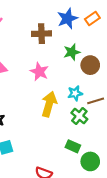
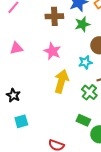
green star: (72, 52) -> (82, 24), moved
cyan star: (75, 93) -> (85, 62), moved

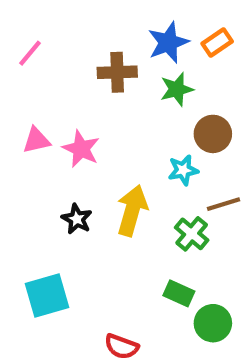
pink star: (52, 51) -> (81, 149), moved
black star: (13, 95) -> (77, 219), moved
cyan square: (21, 121) -> (47, 296), size x1.5

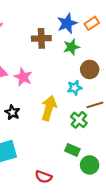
black star: (77, 219) -> (12, 112), moved

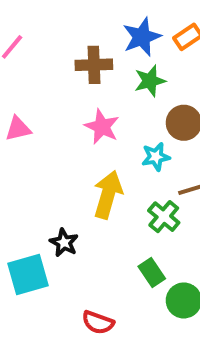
pink star: (23, 77) -> (102, 127), moved
black star: (12, 112) -> (64, 243), moved
green rectangle: (72, 150) -> (152, 273), turned 32

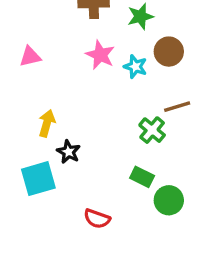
cyan star: (156, 157) -> (135, 67), moved, turned 30
yellow arrow: (108, 195) -> (47, 123), moved, size x0.7
green rectangle: (152, 273) -> (142, 177), turned -30

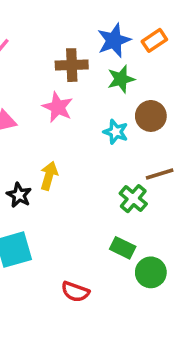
pink star: (100, 55) -> (58, 107), moved
yellow arrow: (47, 123) -> (49, 176), moved
black star: (69, 152) -> (19, 195), moved

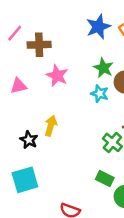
brown cross: (72, 65) -> (39, 45), moved
green star: (121, 79) -> (103, 68), moved, turned -30

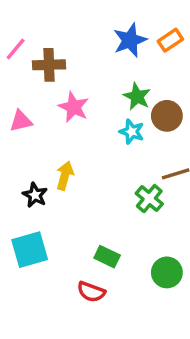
green rectangle: (105, 178) -> (107, 257), moved

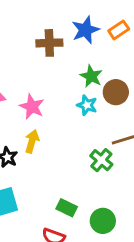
brown cross: (49, 65) -> (49, 43), moved
pink star: (74, 107) -> (32, 107), moved
green circle: (167, 272) -> (103, 221), moved

